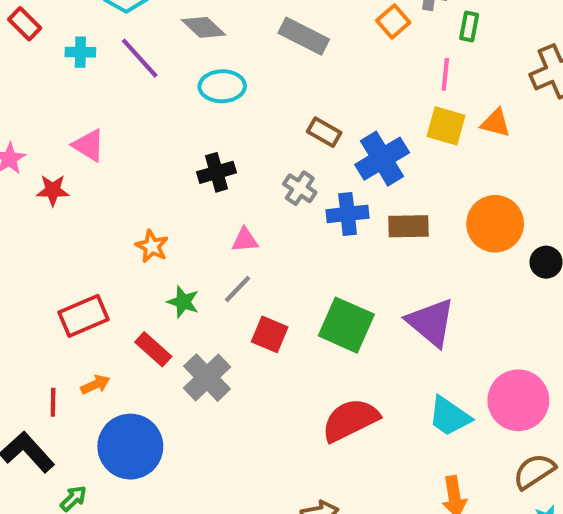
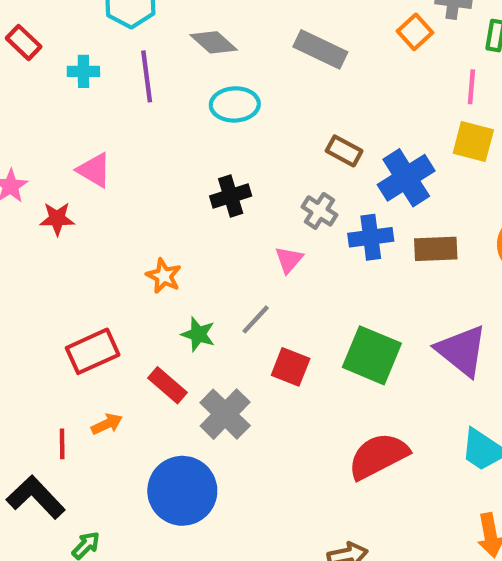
purple line: (140, 58) -> (147, 76), turned 36
pink triangle: (245, 240) -> (289, 260), moved, turned -44
blue circle: (130, 447) -> (182, 491), moved

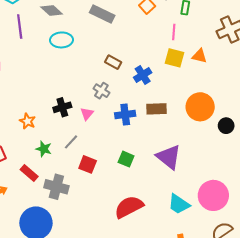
blue cross: (406, 178) -> (143, 75), size x0.7
black cross: (231, 196) -> (62, 107), moved
blue cross: (371, 237) -> (125, 115), moved
green square: (372, 355) -> (126, 159), size x0.6
gray cross: (225, 414) -> (56, 187), turned -30

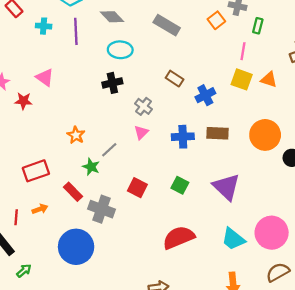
gray cross: (101, 91) -> (144, 106), moved
black cross: (62, 107) -> (112, 83), moved
gray line: (71, 142) -> (109, 150), moved

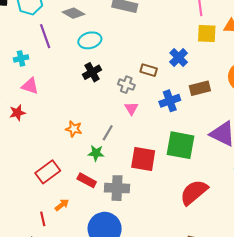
cyan cross: (44, 26) -> (21, 58), moved
brown rectangle: (175, 79) -> (149, 70), moved
green square: (180, 185) -> (181, 145), size x1.8
red square: (137, 188) -> (143, 159), size x1.4

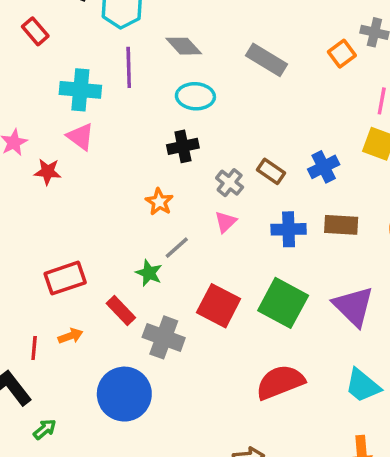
cyan cross: (21, 58) -> (80, 90), size x1.6
orange star: (74, 129) -> (159, 202), moved

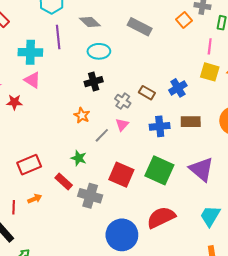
gray line: (177, 248) -> (102, 135), moved
cyan trapezoid: (363, 386) -> (210, 216), turned 85
blue circle: (124, 394) -> (122, 235), moved

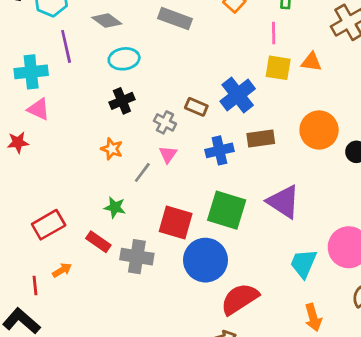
blue cross: (178, 88) -> (238, 95), size x1.4
red semicircle: (161, 217) -> (240, 299), moved
blue circle: (122, 235) -> (205, 260), moved

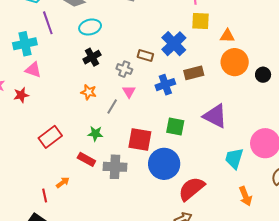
orange triangle: (311, 62) -> (227, 36), moved
green square: (227, 210) -> (175, 127), size x0.7
red rectangle: (49, 225) -> (50, 137), moved

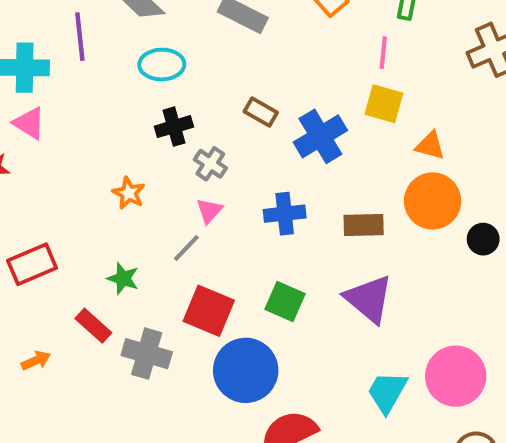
brown rectangle: (145, 55) -> (261, 112), moved
black cross: (92, 57) -> (174, 127), moved
brown rectangle: (194, 73) -> (364, 225), moved
gray line: (112, 106) -> (186, 248), moved

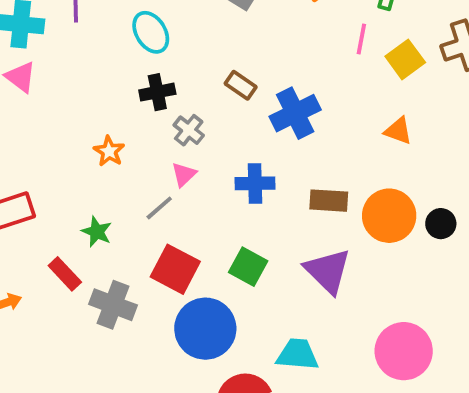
cyan ellipse: (162, 65) -> (151, 32), turned 54
yellow square: (384, 104) -> (405, 59), moved, turned 33
orange circle: (433, 201) -> (389, 216), moved
cyan trapezoid: (387, 392) -> (297, 354), moved, turned 60

